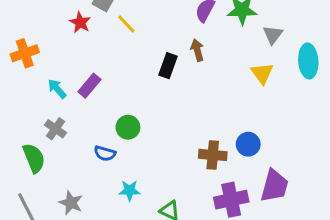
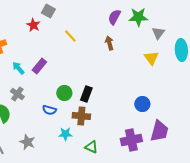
yellow line: (126, 24) -> (70, 36), moved
black rectangle: (168, 66) -> (86, 94), moved
brown cross: (213, 155) -> (81, 116), moved

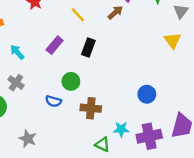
brown arrow: (109, 43) -> (115, 12), moved, turned 64
purple rectangle: (39, 66) -> (55, 45), moved
black rectangle: (86, 94) -> (88, 47), moved
blue circle: (142, 104) -> (147, 94), moved
cyan star: (65, 134) -> (121, 129), moved

